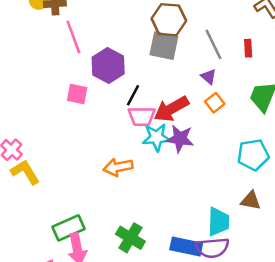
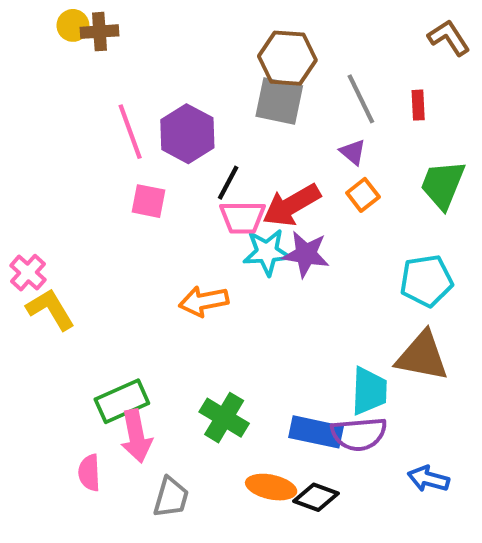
pink line: (73, 37) -> (130, 132), moved
pink square: (77, 94) -> (149, 201), moved
brown triangle: (251, 201) -> (422, 356), size x1.6

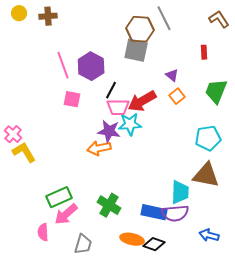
yellow circle: (73, 25) -> (19, 13), moved
gray line: (361, 99) -> (164, 18), moved
purple star: (306, 254) -> (109, 131), moved
pink arrow: (136, 436) -> (66, 214), turned 60

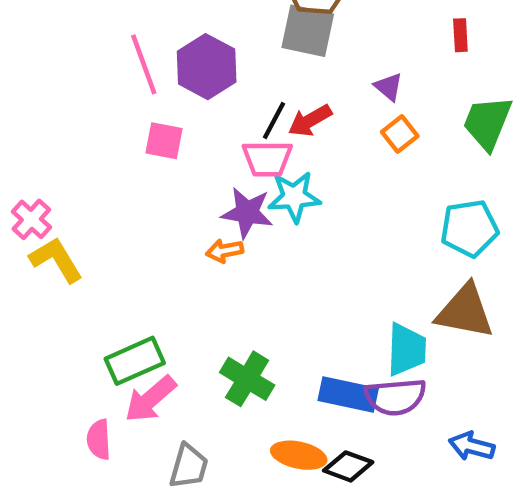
black line: (111, 90) -> (274, 121), moved
red arrow: (142, 101) -> (310, 121), moved, size x0.7
orange arrow: (99, 148) -> (225, 251), size x0.7

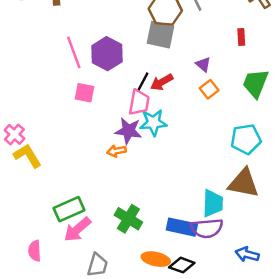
pink trapezoid: (267, 159) -> (139, 102), turned -80
pink semicircle: (99, 439) -> (35, 251), moved

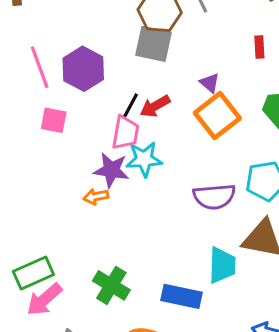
orange square: (209, 89) -> (217, 116), size x1.8
purple semicircle: (207, 228) -> (214, 197), moved

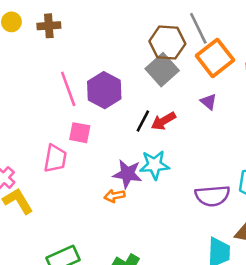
gray square: (153, 44) -> (162, 70), turned 36
orange square: (217, 116) -> (215, 58), moved
pink trapezoid: (125, 133) -> (55, 158), moved

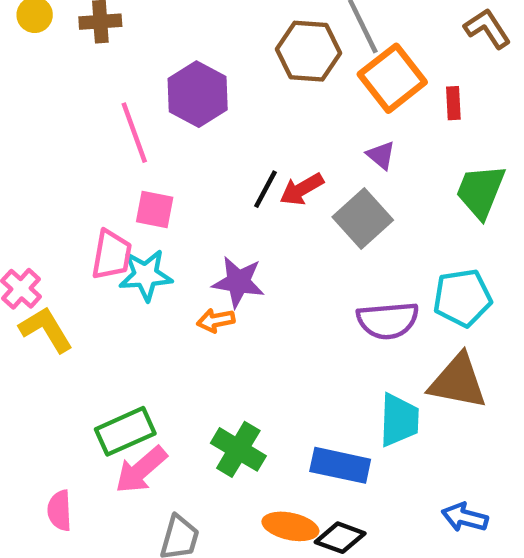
gray square: (162, 70) -> (363, 219), moved
purple hexagon: (104, 90) -> (198, 94), moved
cyan star: (154, 165) -> (146, 275), moved

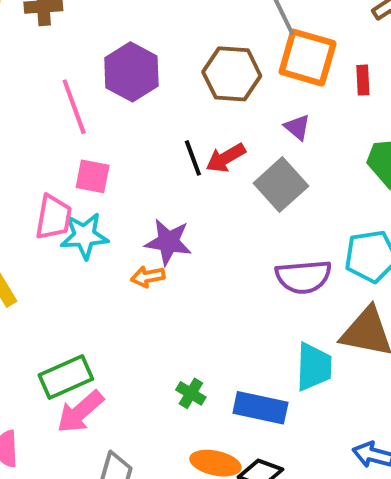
brown hexagon: (309, 51) -> (232, 74), moved
orange square: (392, 78) -> (308, 58), turned -36
black line: (266, 189) -> (193, 158), turned -48
green cross: (238, 449) -> (191, 393), moved, size x0.6

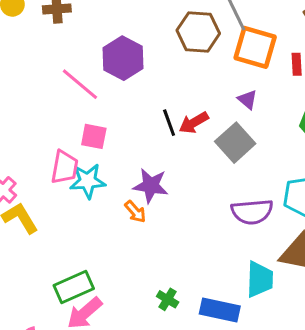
brown hexagon: (232, 74) -> (198, 32), moved
pink line: (74, 107) -> (80, 84), turned -30
orange arrow: (148, 277) -> (135, 212), turned -120

